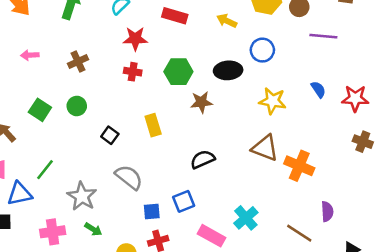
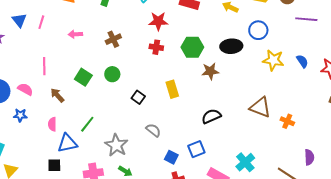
yellow star: (273, 101) -> (273, 60), moved
orange cross: (299, 166) -> (287, 121), size x0.6
gray semicircle: (129, 177) -> (153, 130), size x0.7
blue square: (152, 212) -> (171, 157), turned 32

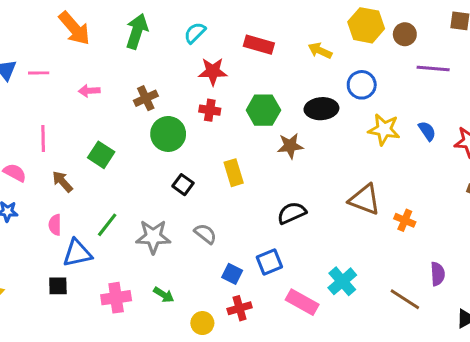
pink line: (41, 22) -> (39, 73), turned 72
green circle: (112, 74) -> (168, 134), moved, size x1.5
gray star: (116, 145) -> (153, 237), moved, turned -30

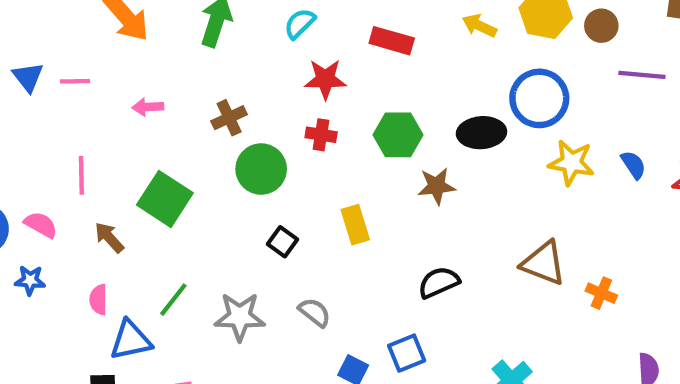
yellow arrow: (320, 51) -> (479, 26), moved
blue circle: (362, 85) -> (539, 98), size x1.4
green square: (101, 155) -> (165, 199), size x1.4

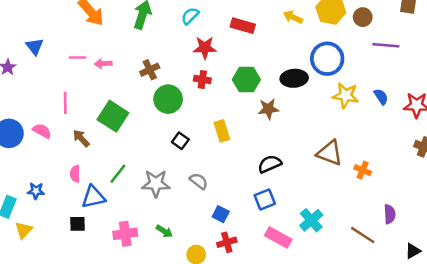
pink line: (75, 81) -> (77, 57), moved
blue star: (30, 280) -> (36, 191), moved
blue square: (407, 353) -> (265, 199), moved

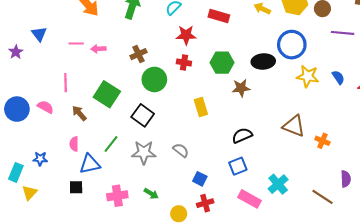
black square: (180, 141) -> (143, 115), moved, size x1.5

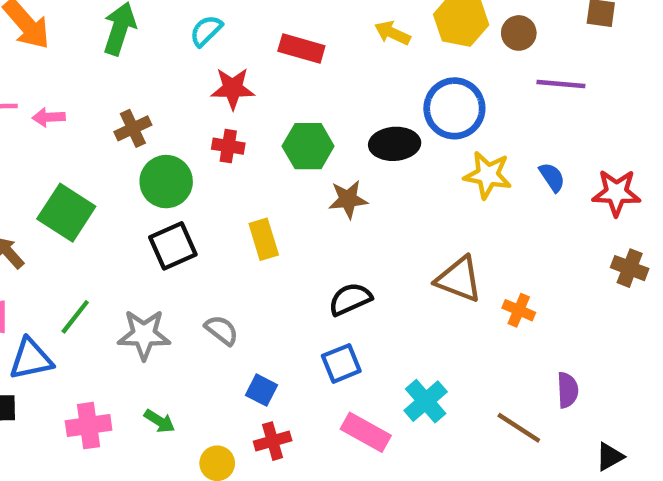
black square: (143, 115) -> (173, 246), moved, turned 30

